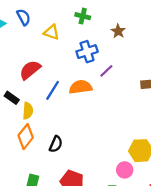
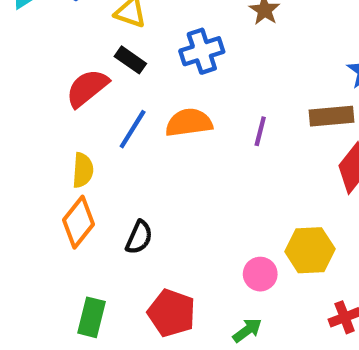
purple line: (106, 71) -> (260, 131), moved, turned -32
black rectangle: (12, 98) -> (130, 60), moved
pink circle: (125, 170) -> (260, 274), moved

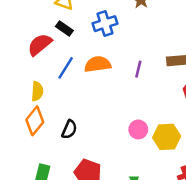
pink circle: (260, 274) -> (138, 129), moved

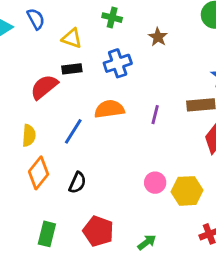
black rectangle: (64, 28) -> (72, 69), turned -42
blue line: (66, 68) -> (73, 131), moved
yellow semicircle: (37, 91) -> (29, 135), moved

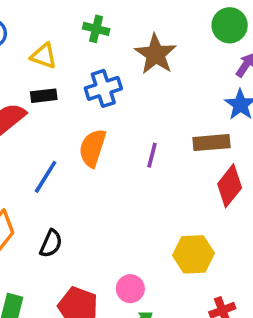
brown star: (158, 37) -> (156, 54), size x1.6
orange semicircle: (109, 109) -> (92, 148), turned -64
pink circle: (155, 183) -> (130, 289), moved

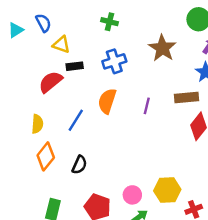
brown star: (156, 54) -> (162, 48), moved
yellow triangle: (44, 56) -> (61, 45), moved
yellow hexagon: (193, 254) -> (167, 190), moved

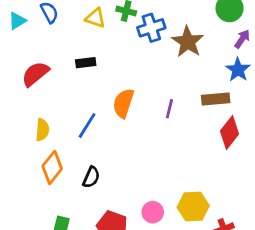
yellow triangle: (61, 45) -> (95, 18), moved
blue cross: (114, 61) -> (151, 28), moved
red semicircle: (51, 82) -> (35, 74), moved

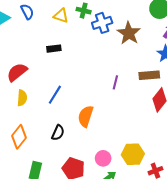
red semicircle: (35, 74) -> (17, 72), moved
orange semicircle: (123, 103) -> (86, 116), moved
orange diamond: (52, 167) -> (19, 137), moved

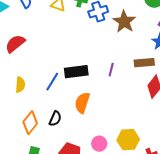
black rectangle: (54, 49) -> (76, 72), moved, size x1.6
red semicircle: (17, 72) -> (15, 44), moved
orange diamond: (19, 137) -> (30, 123), moved

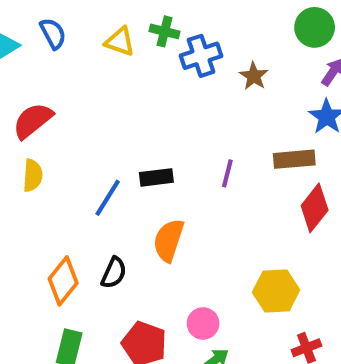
brown star: (124, 22) -> (254, 76), size x0.6
black rectangle: (76, 72) -> (156, 177), size x0.7
yellow semicircle: (20, 85) -> (33, 175), moved
yellow hexagon: (128, 140) -> (276, 291), moved

